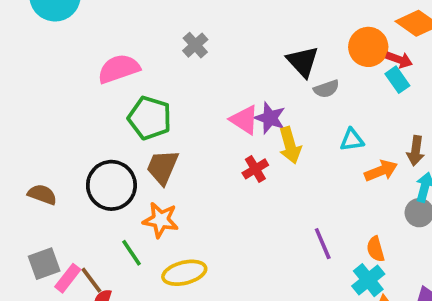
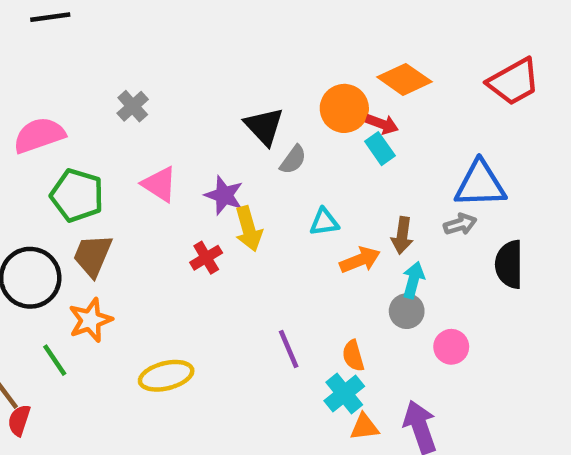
gray semicircle: (326, 89) -> (293, 160), turned -35
pink triangle: (244, 120) -> (159, 184), moved
orange star: (161, 220) -> (90, 320), turned -30
yellow ellipse: (184, 273) -> (166, 376), moved

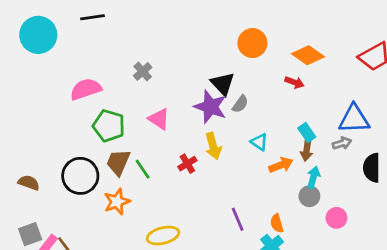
orange circle: (344, 108) -> (252, 43), moved
cyan rectangle: (380, 149) -> (307, 132), moved
purple star: (224, 195) -> (210, 107), moved, size x1.4
cyan triangle: (324, 222) -> (259, 142), turned 42
green line: (55, 360) -> (143, 169), moved

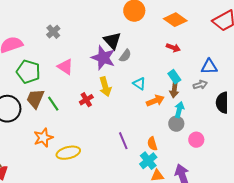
red arrow: (294, 82) -> (173, 48), moved
blue triangle: (354, 119) -> (209, 67), size x0.7
orange star: (117, 202) -> (43, 138), moved

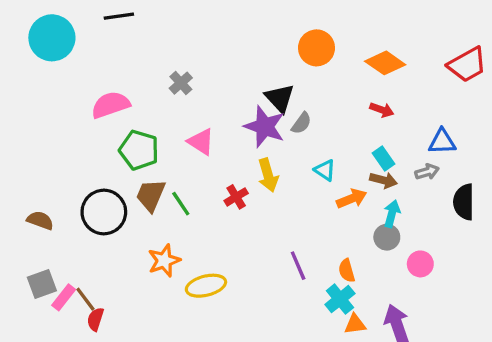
brown arrow: (174, 90) -> (383, 180), turned -84

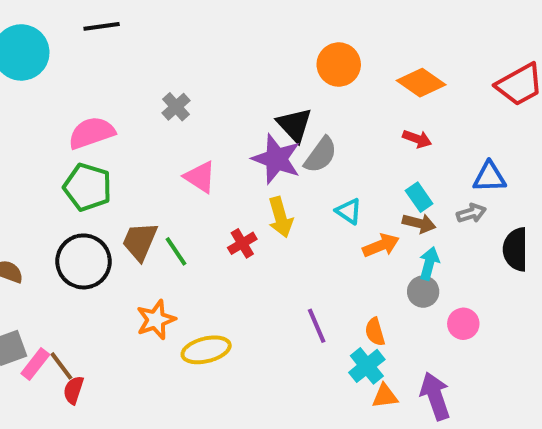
gray semicircle: (301, 123) -> (321, 155), size x1.4
green pentagon: (139, 150) -> (88, 187), moved

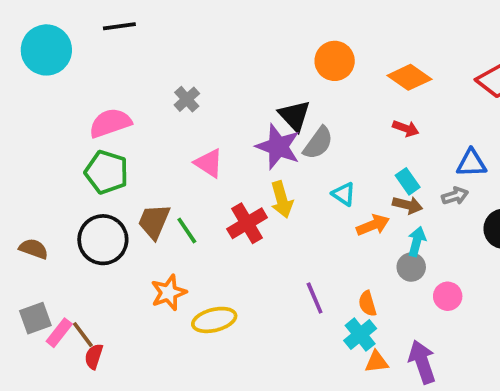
red cross: (242, 243) -> (247, 223), size x1.5

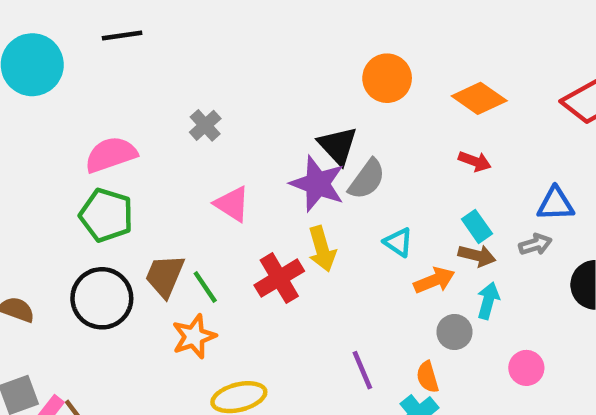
gray circle: (411, 267) -> (454, 332), moved
orange star: (169, 293) -> (194, 336), moved

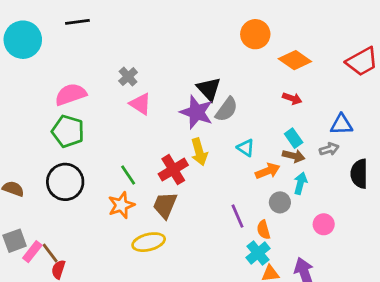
orange circle: (387, 78) -> (255, 34), moved
pink triangle: (232, 204) -> (140, 104), moved
brown trapezoid: (165, 276) -> (165, 205), moved
purple line: (362, 370) -> (237, 216), moved

